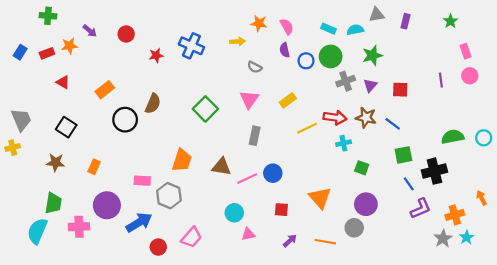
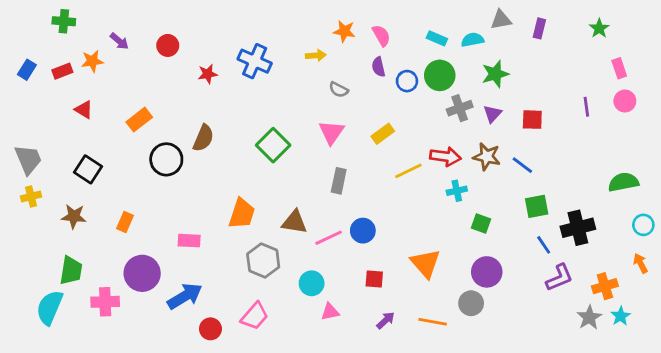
green semicircle: (453, 137) -> (623, 182), moved
cyan circle: (484, 138) -> (643, 225), moved
yellow cross: (13, 147) -> (31, 196), moved
gray hexagon: (169, 196) -> (263, 261), moved

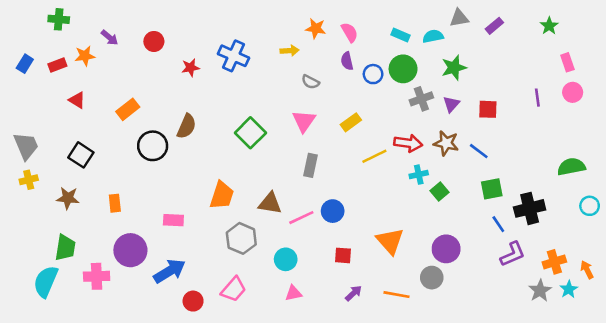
purple rectangle: (539, 28) -> (494, 26), turned 36
orange rectangle: (125, 222) -> (115, 203), turned -30
green square: (481, 223) -> (440, 191), moved, turned 30
orange arrow: (641, 263) -> (587, 270), moved
pink triangle: (330, 312) -> (293, 293), moved

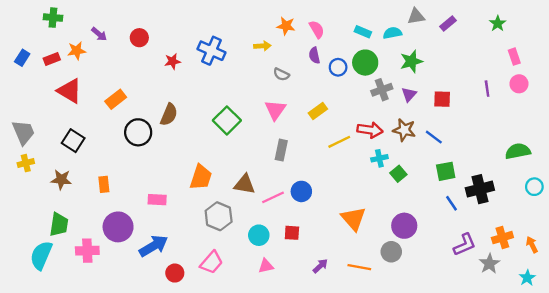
red triangle: (77, 100) -> (70, 91), size x1.6
purple L-shape: (513, 254) -> (465, 245), moved
red square: (343, 255) -> (292, 233), moved
cyan star: (569, 289) -> (527, 278), moved

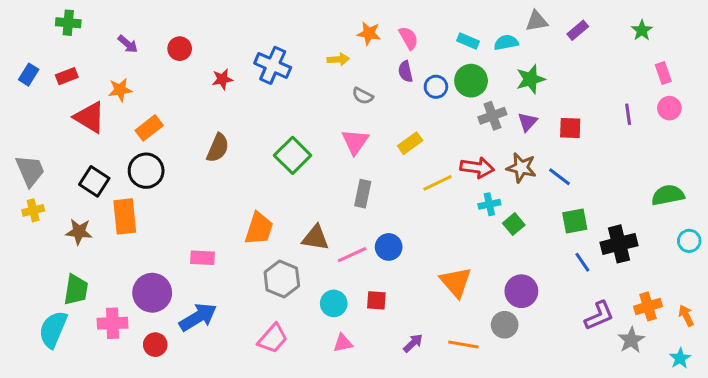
orange star: (77, 51) -> (120, 90), moved
black circle: (138, 132) -> (146, 171), moved
orange rectangle: (104, 184) -> (125, 216), moved, size x1.6
red circle: (175, 273) -> (155, 345), moved

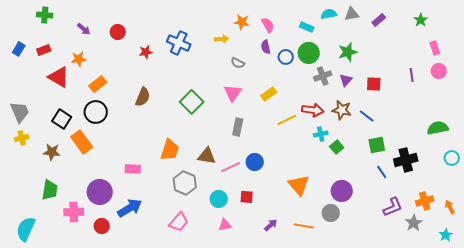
cyan semicircle: (506, 43) -> (329, 14), moved
orange rectangle: (125, 216) -> (82, 142), turned -30
cyan semicircle: (53, 329) -> (26, 229), moved

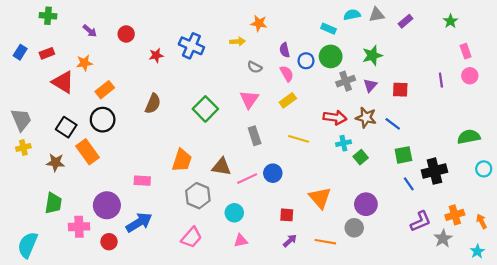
pink semicircle: (268, 25) -> (287, 74), moved
yellow line: (287, 120) -> (299, 139), moved, turned 42
gray rectangle: (238, 127) -> (255, 136), turned -30
red square: (247, 197) -> (287, 215), moved

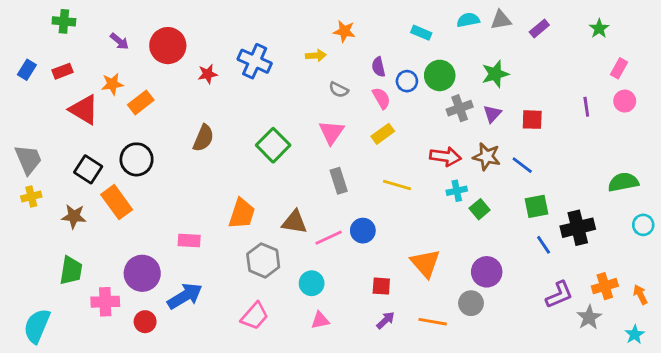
cyan rectangle: (328, 29) -> (421, 33), moved
red circle: (126, 34) -> (168, 46), size x1.6
pink rectangle: (466, 51) -> (619, 68), turned 48
orange rectangle: (105, 90) -> (141, 102), moved

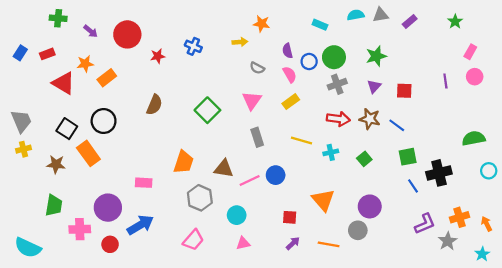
green cross: (64, 21) -> (58, 18), moved
blue cross: (255, 61) -> (193, 46), size x0.7
gray cross: (460, 108) -> (337, 84), moved
cyan cross: (457, 191) -> (331, 152), moved
cyan semicircle: (37, 326) -> (28, 248), turned -88

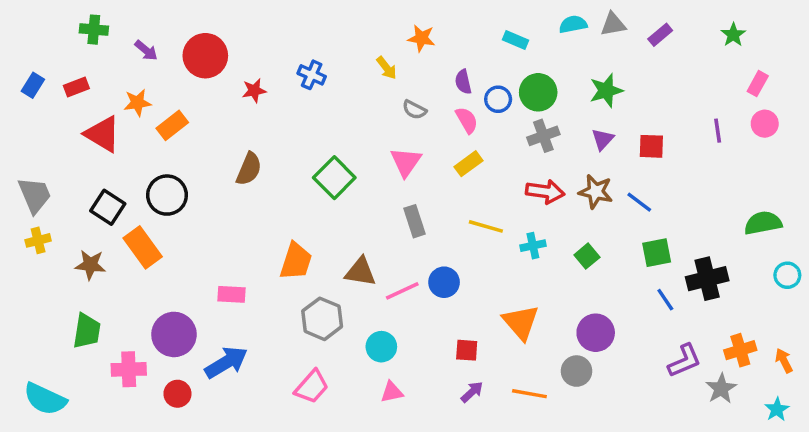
yellow arrow: (240, 42) -> (387, 68), turned 56

